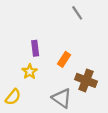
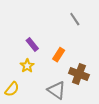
gray line: (77, 13) -> (75, 19), moved
purple rectangle: (35, 48) -> (32, 45), turned -32

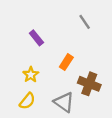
purple rectangle: (32, 45) -> (36, 38), moved
yellow semicircle: (12, 89) -> (27, 101), moved

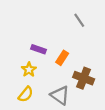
purple rectangle: (36, 38) -> (39, 49), moved, turned -32

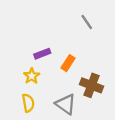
purple rectangle: (39, 49) -> (42, 54), turned -40
yellow semicircle: (26, 94) -> (28, 103), turned -49

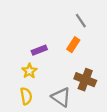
orange rectangle: (68, 63) -> (73, 45), moved

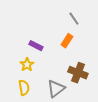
purple rectangle: (39, 50) -> (36, 46), turned 48
gray triangle: (61, 97) -> (56, 89), turned 48

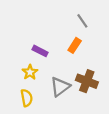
gray triangle: (56, 89) -> (60, 87), moved

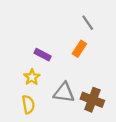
brown cross: (87, 81) -> (92, 100), moved
gray triangle: (60, 87) -> (64, 93), turned 45

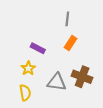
gray line: (88, 23) -> (67, 19), moved, turned 40
brown cross: (92, 100) -> (82, 77), moved

